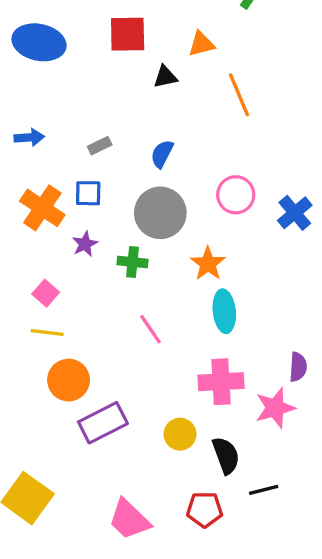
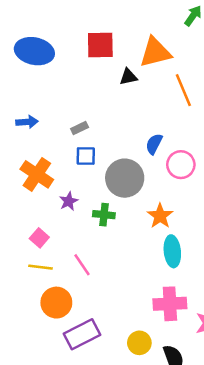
orange triangle: (201, 44) -> (155, 52), size x1.6
blue semicircle: (162, 154) -> (154, 144), moved
blue square: (88, 193) -> (86, 156), moved
pink line: (150, 329) -> (82, 265), moved

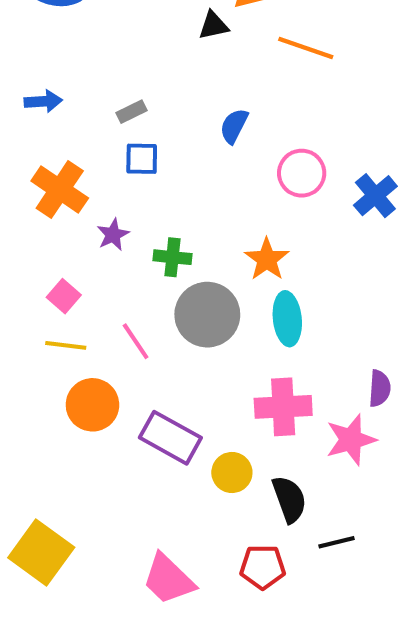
orange line: (183, 90) -> (306, 48), turned -48
blue semicircle: (154, 144) -> (234, 126), moved
gray circle: (125, 178) -> (207, 315), moved
purple rectangle: (82, 334) -> (170, 438), moved, turned 56

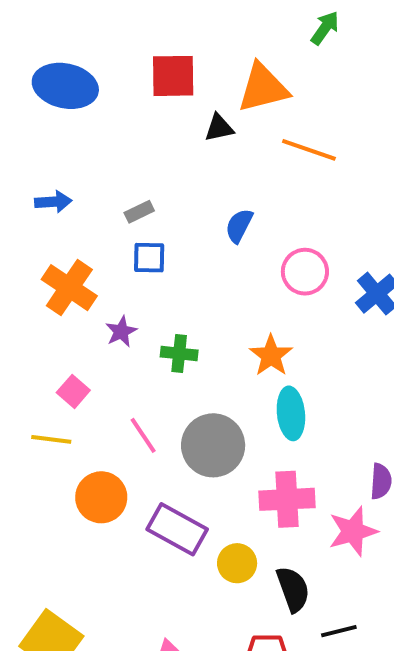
gray circle: (207, 315) -> (213, 445), moved
yellow line: (66, 345) -> (51, 439), moved

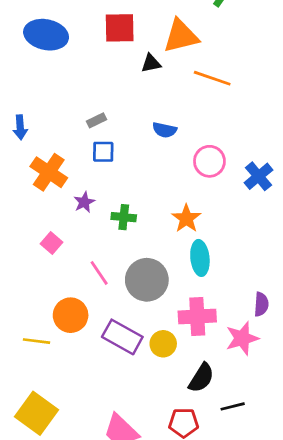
blue arrow: (53, 202) -> (20, 127), moved, turned 90
blue semicircle: (239, 226) -> (165, 130), turned -105
yellow line: (51, 439) -> (37, 341), moved
yellow circle: (237, 563) -> (163, 344), moved
black semicircle: (293, 589) -> (201, 378), turned 52

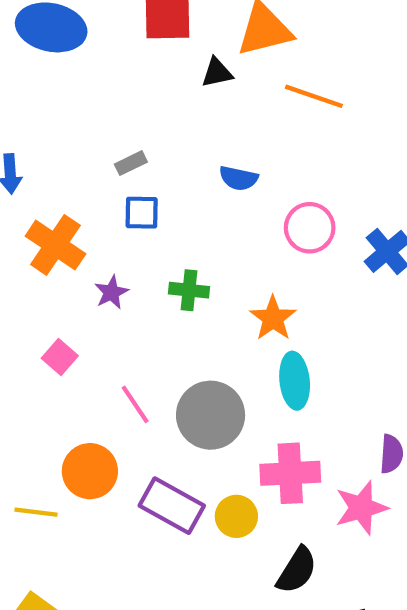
green cross: (124, 217) -> (189, 290), moved

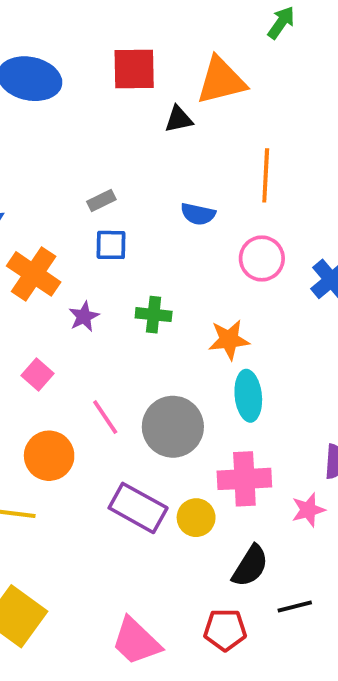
orange line: (314, 96) -> (266, 175), moved, turned 74
orange star: (273, 318) -> (229, 340), turned 30
orange circle: (90, 471) -> (49, 456), moved
pink star: (361, 508) -> (308, 510), size x0.7

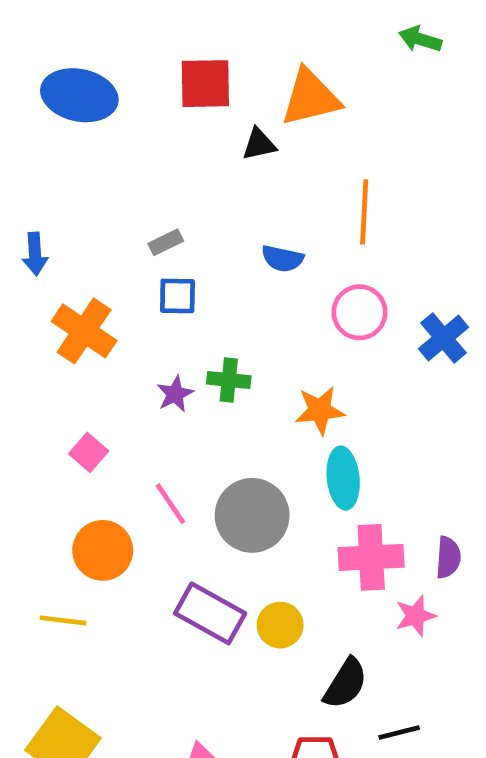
green arrow: (281, 23) -> (420, 39), moved, turned -108
purple star: (84, 317) -> (175, 394), moved
pink cross: (244, 479) -> (371, 557), moved

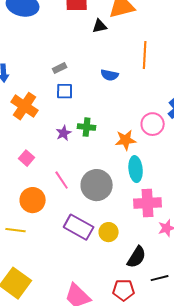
pink circle: (359, 312) -> (153, 124), moved

